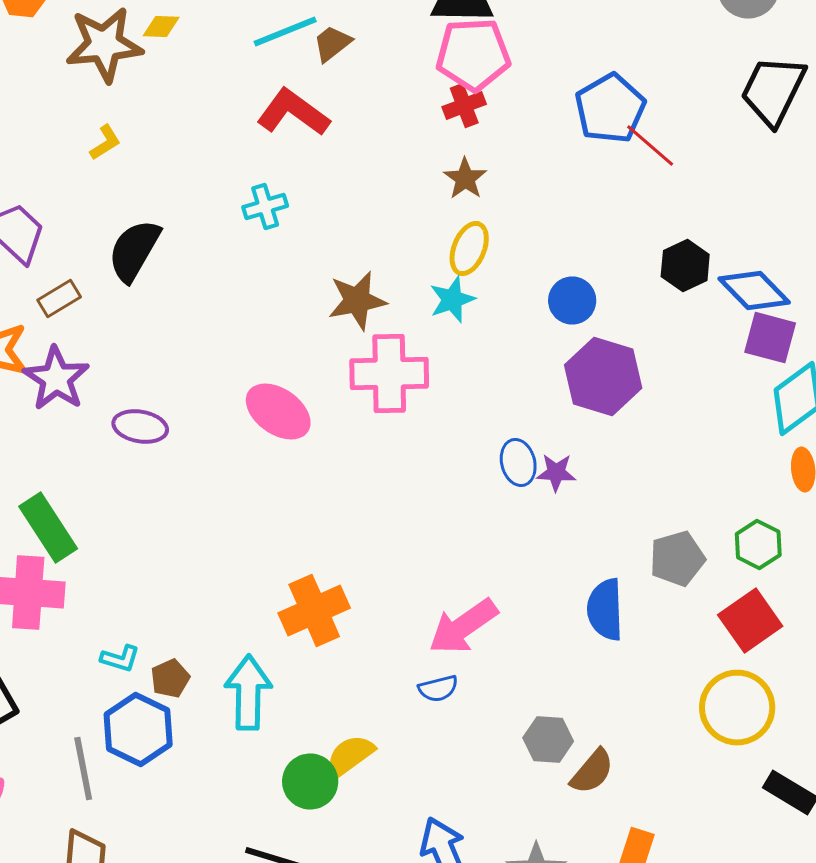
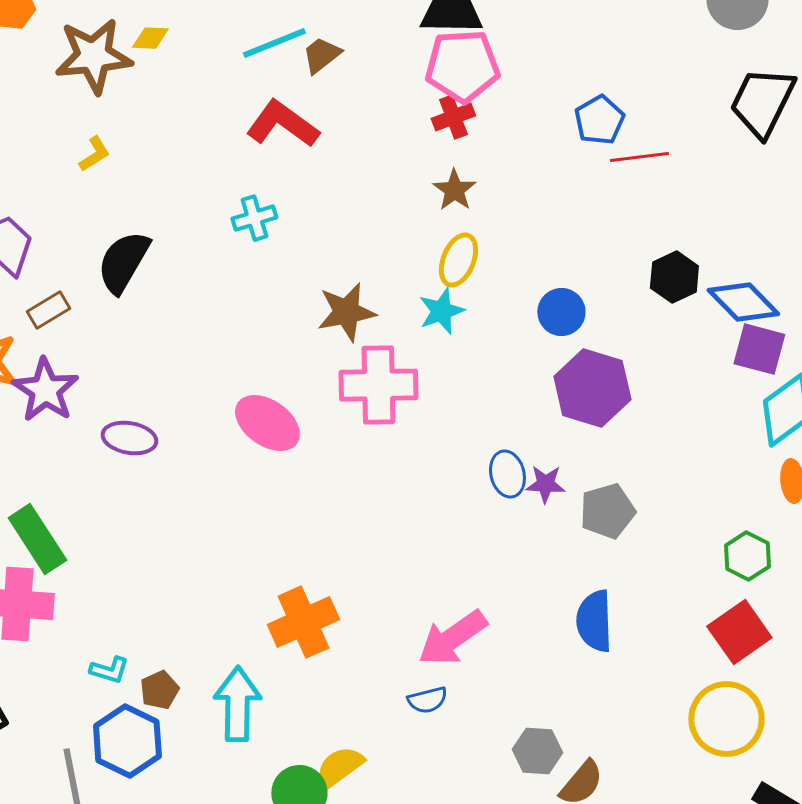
blue pentagon: (610, 108) -> (599, 120), size x0.7
red line: (650, 146) -> (639, 157), turned -48
gray pentagon: (677, 558) -> (607, 511), moved

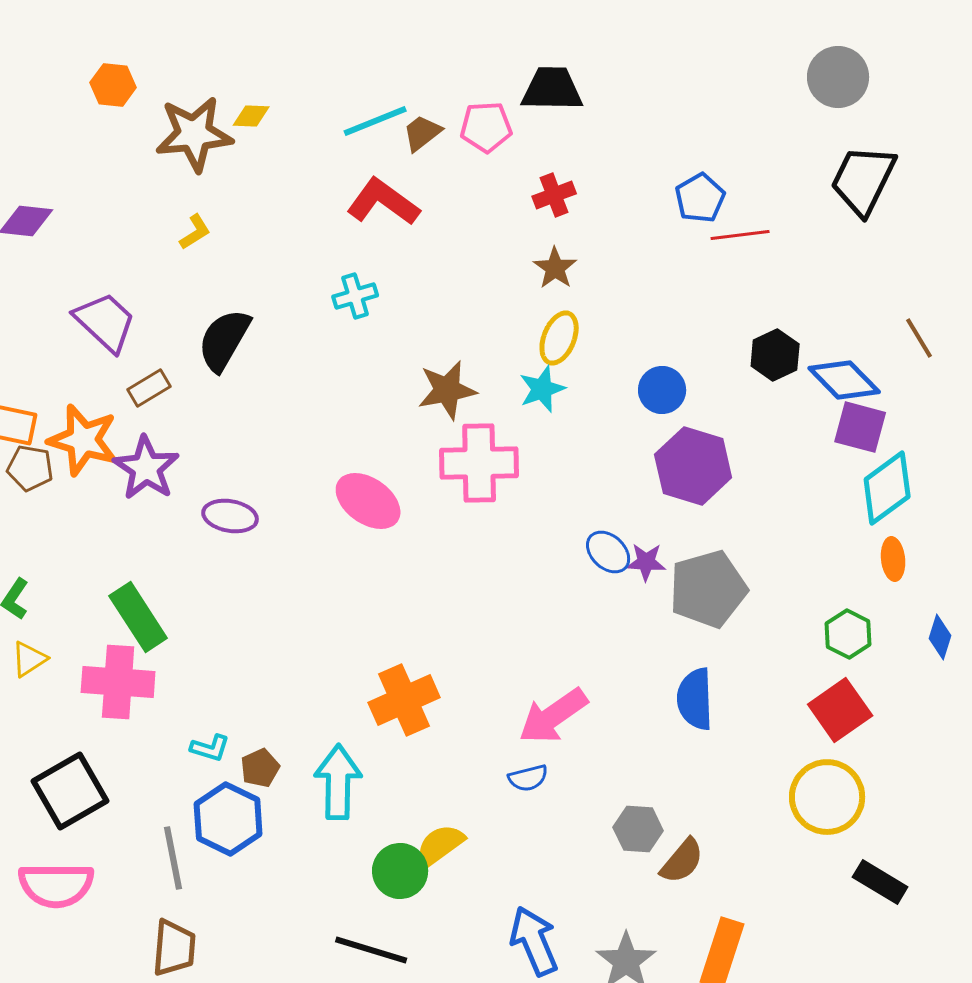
pink pentagon: (462, 66) -> (486, 127), moved, size x0.7
blue ellipse: (507, 474) -> (608, 552), turned -33
gray pentagon: (607, 511) -> (708, 589), size x1.4

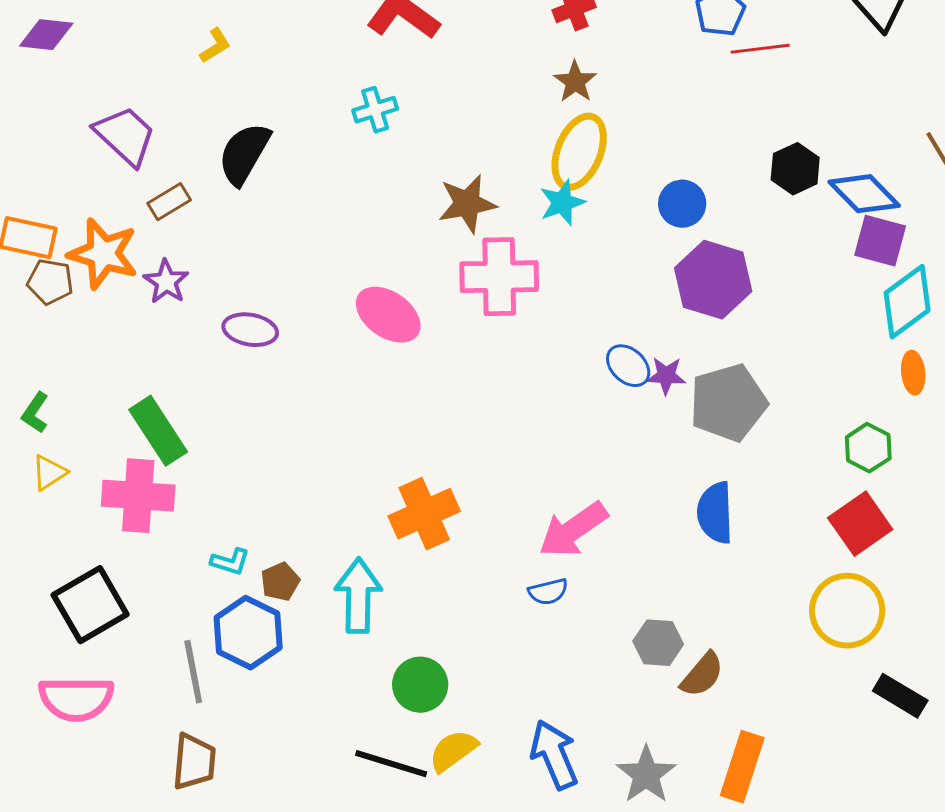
yellow ellipse: (559, 338) -> (579, 152), size x1.4
purple star: (146, 468) -> (166, 282), size x0.7
yellow semicircle: (440, 845) -> (453, 751), moved

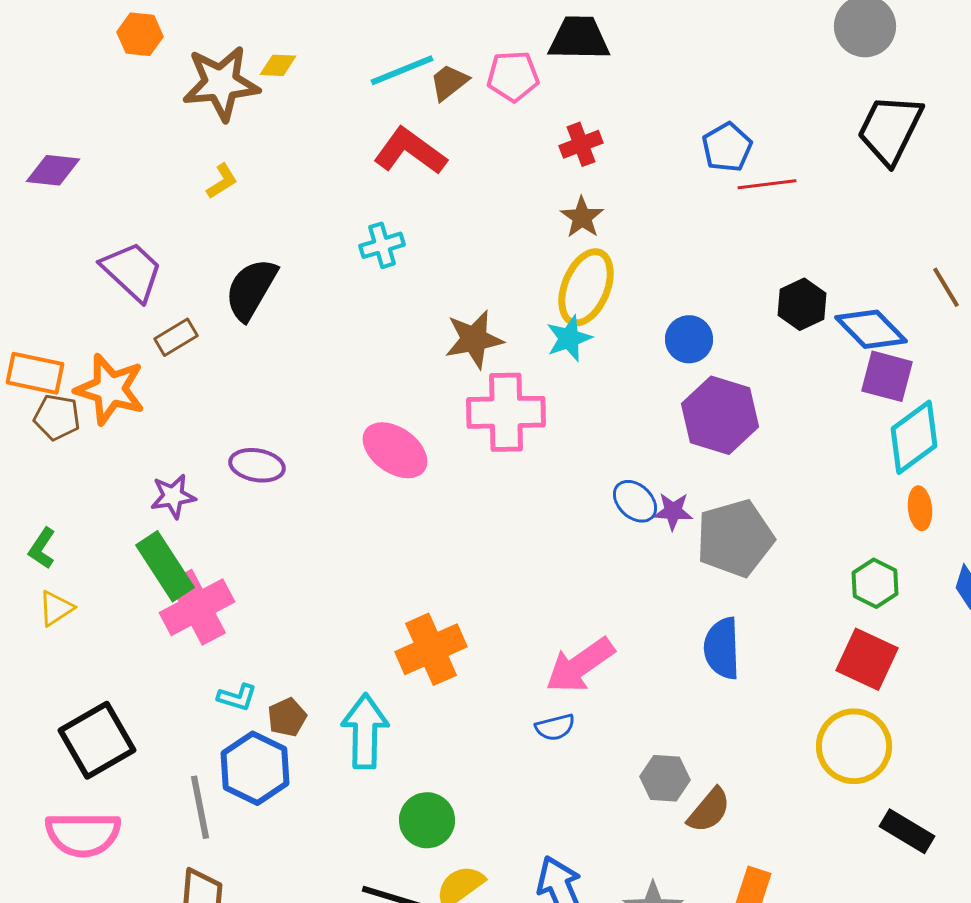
purple star: (166, 282) -> (173, 496), moved, turned 30
pink cross: (138, 496) -> (197, 607), moved, turned -32
red square: (860, 524) -> (867, 659), turned -30

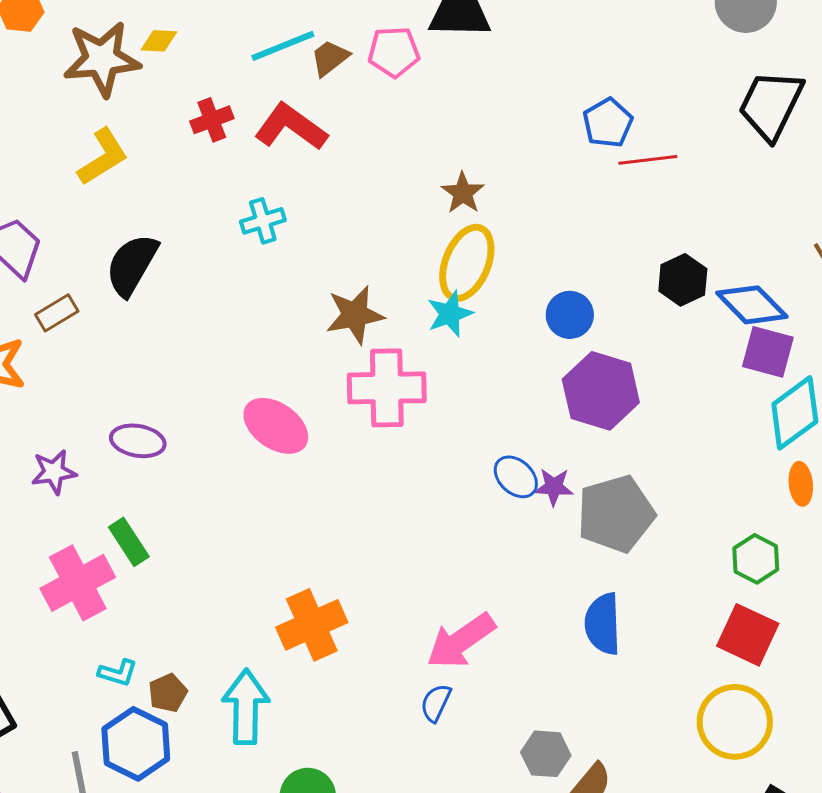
red cross: (581, 144) -> (212, 120), moved
yellow L-shape: (222, 181) -> (103, 157), size x1.6
green rectangle: (165, 566) -> (129, 542), moved, size x0.7
blue semicircle: (555, 727) -> (436, 703), turned 129

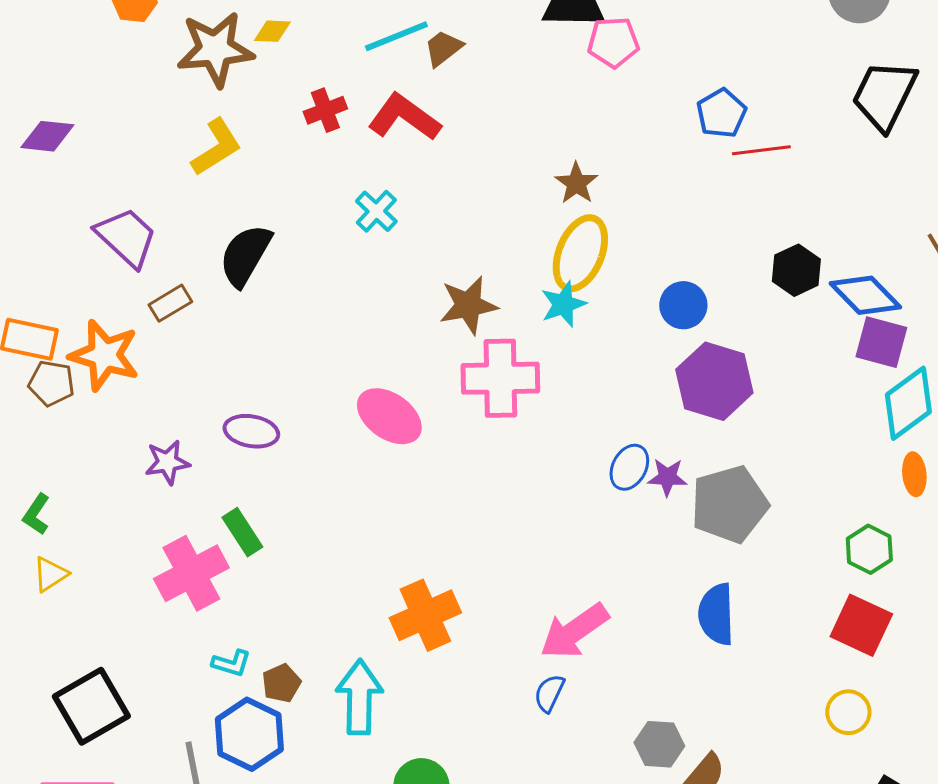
pink pentagon: (394, 52) -> (613, 42), moved
cyan cross: (263, 221) -> (376, 211), turned -30
blue ellipse: (516, 477) -> (629, 467), turned 75
yellow circle: (735, 722) -> (848, 712), size x0.6

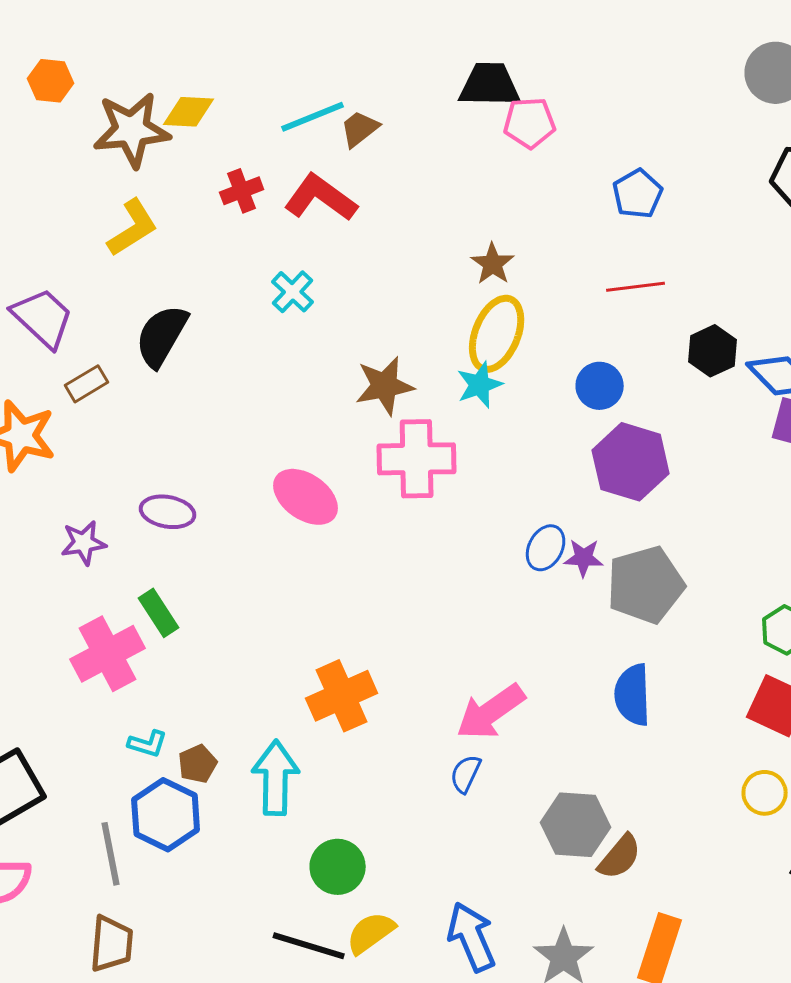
yellow diamond: (272, 31) -> (189, 112), size x1.4
red line: (761, 150) -> (636, 287), moved
gray hexagon: (659, 744) -> (576, 825), size x1.4

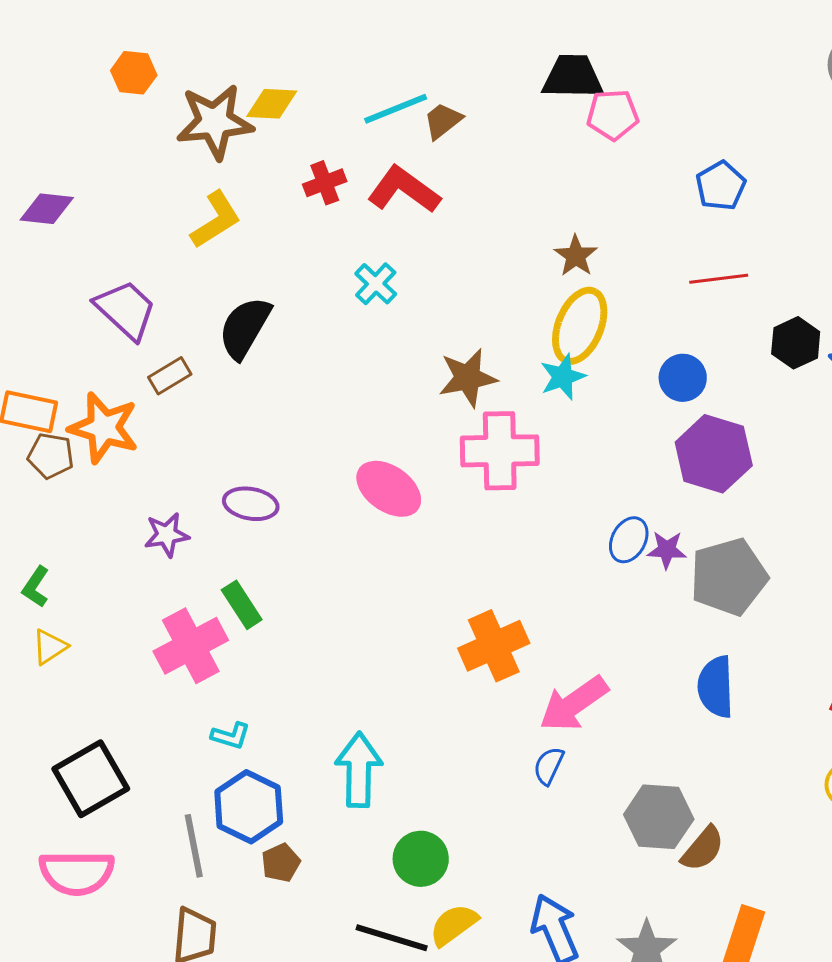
orange cross: (342, 696) -> (494, 646), moved
brown pentagon: (198, 764) -> (281, 863), moved

